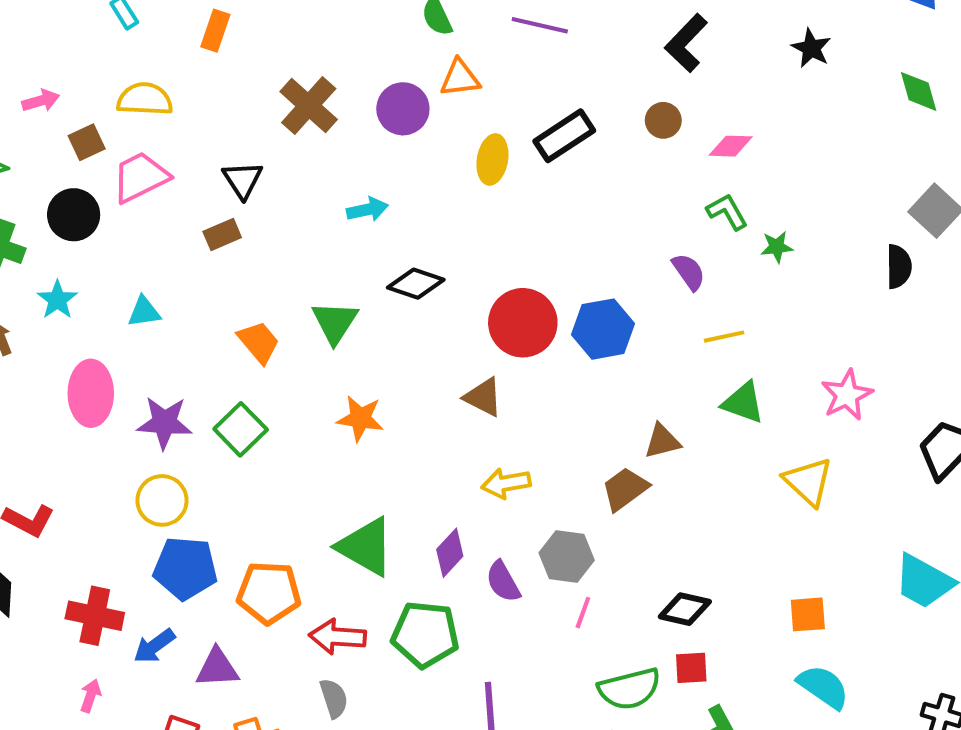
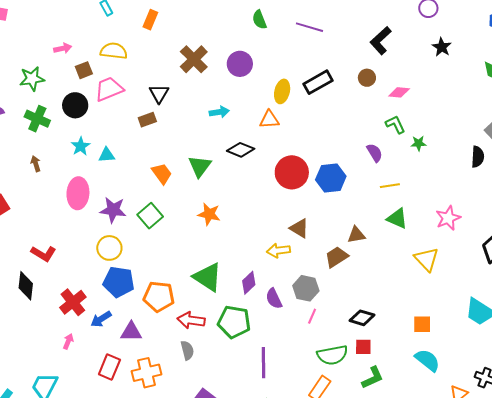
orange triangle: (460, 78) -> (269, 120), moved
cyan star: (57, 300) -> (81, 146), moved
brown triangle: (483, 397) -> (299, 228), moved
red cross: (95, 616) -> (73, 302), turned 36

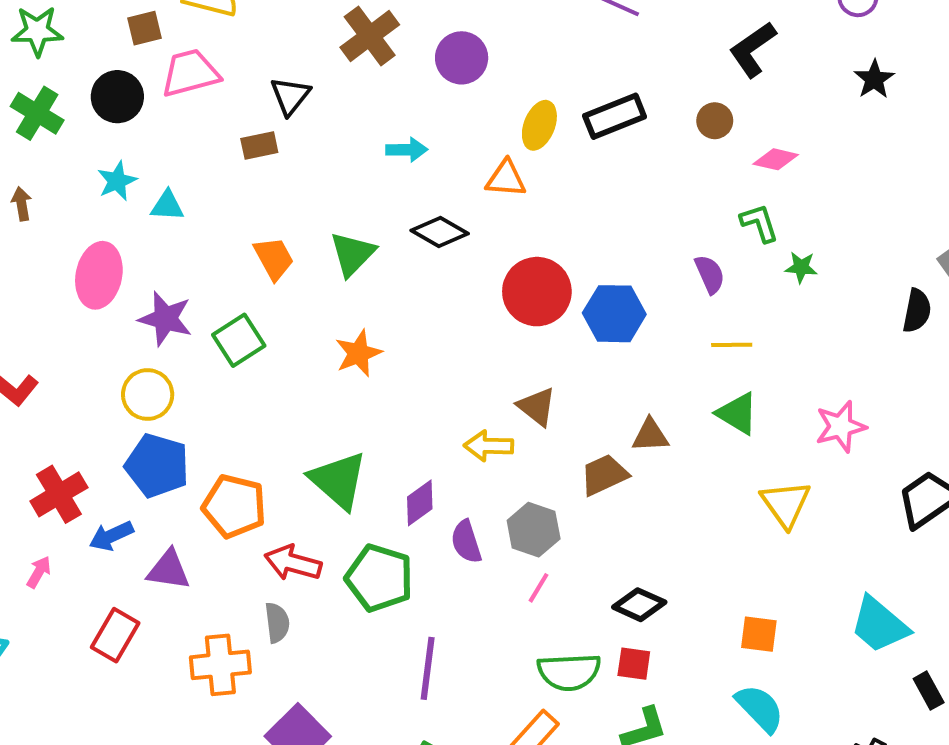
orange star: (209, 214) -> (358, 353), turned 30
orange cross: (147, 373) -> (220, 665), moved

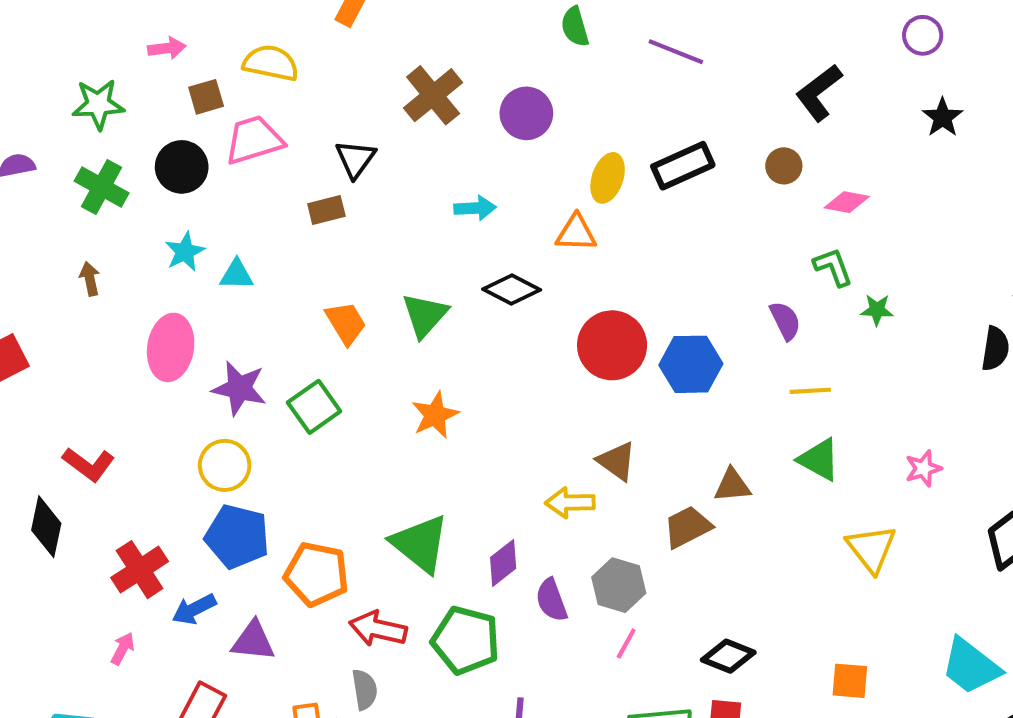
pink star: (841, 427) -> (923, 468), size x0.7

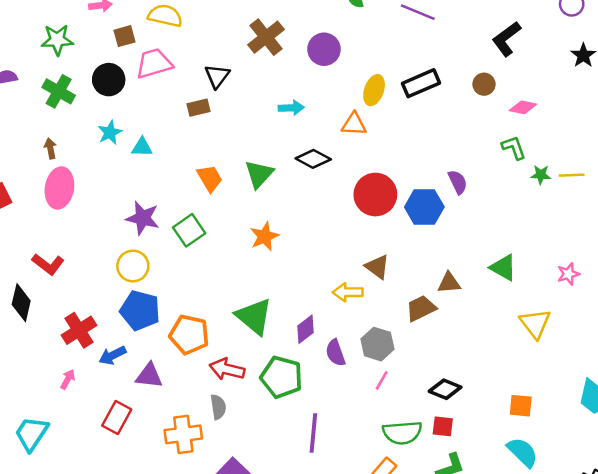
purple semicircle: (785, 321) -> (458, 182), moved
pink ellipse: (171, 347) -> (59, 188), moved
yellow line: (810, 391) -> (572, 175), moved

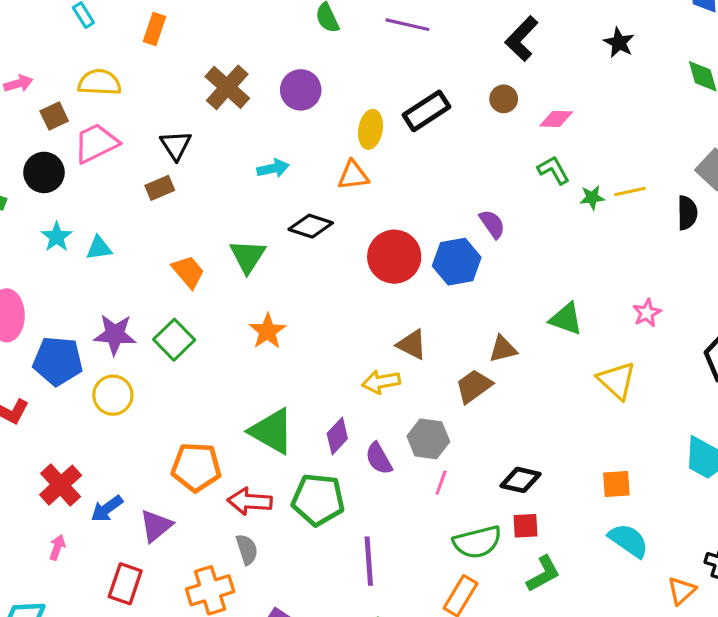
blue pentagon: (140, 310) -> (58, 361), moved
purple triangle: (149, 376) -> (156, 526), turned -36

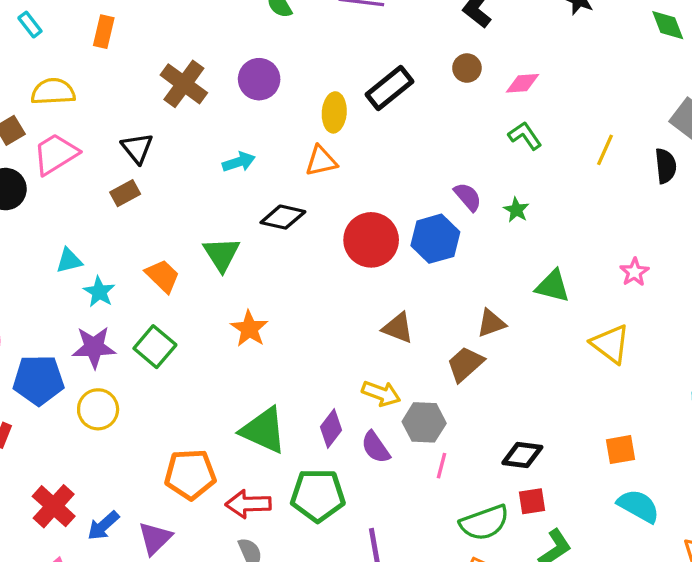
yellow line: (630, 192) -> (605, 150), turned -48
green star: (592, 198) -> (516, 210), moved, turned -30
cyan star: (57, 237) -> (99, 292), moved
yellow arrow: (381, 382) -> (381, 393), moved, turned -144

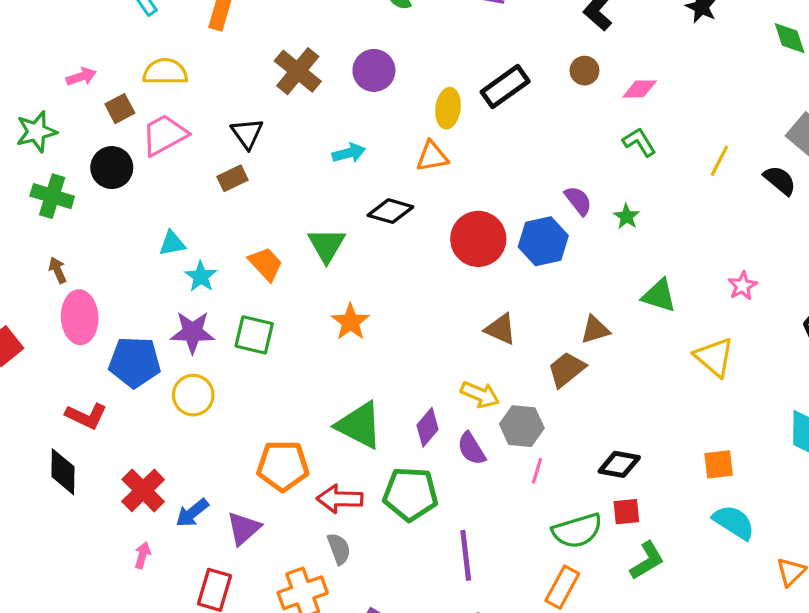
black semicircle: (666, 166) -> (780, 180), turned -48
green square: (155, 347) -> (254, 335), turned -30

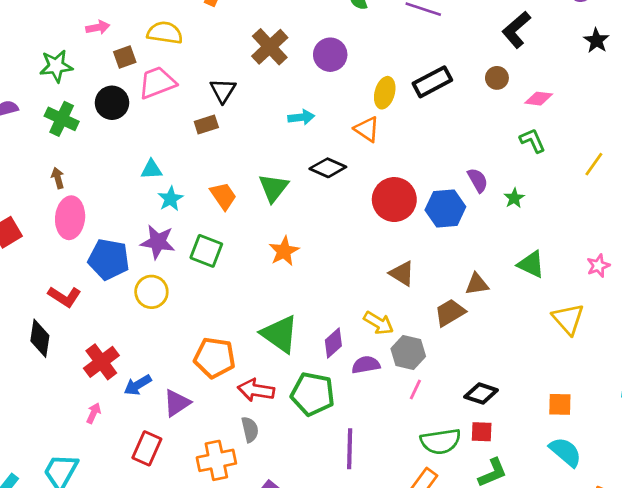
orange triangle: (432, 156) -> (367, 129), turned 36
purple semicircle: (471, 449) -> (366, 365), turned 104

